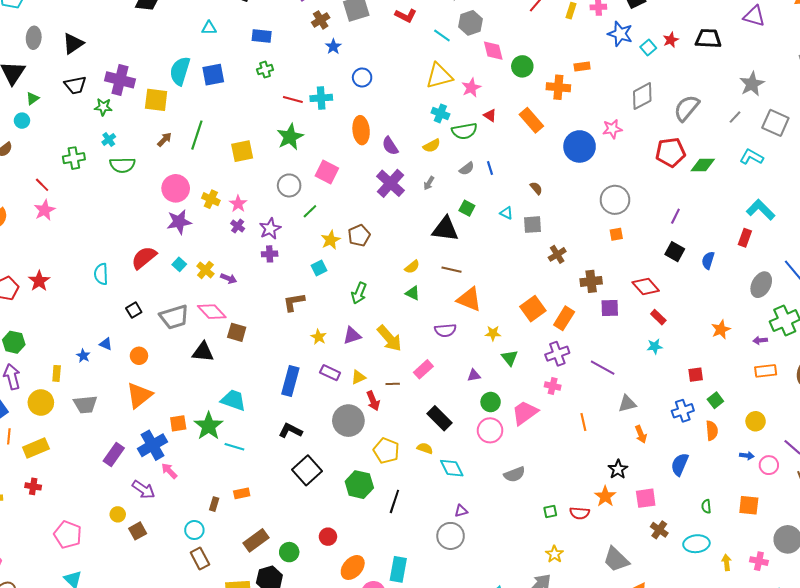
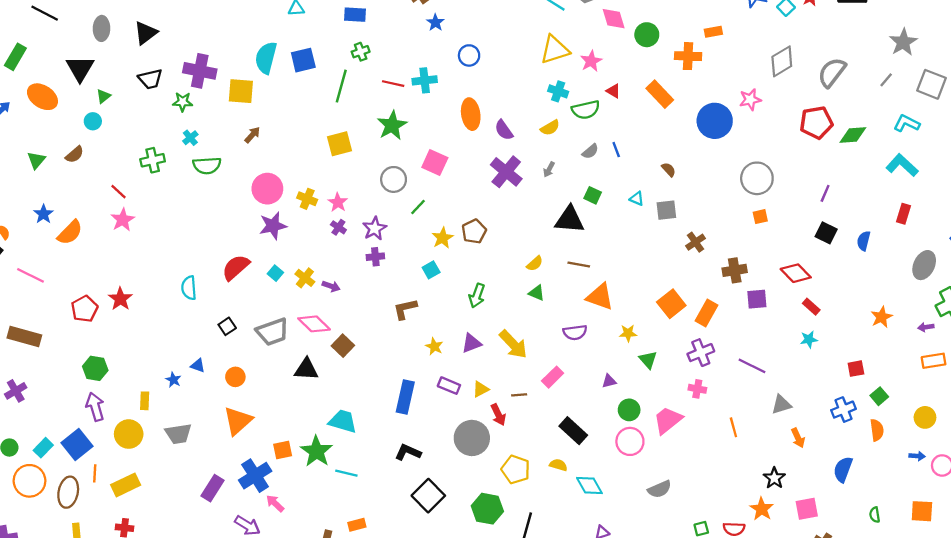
green line: (197, 135) -> (341, 86), moved
cyan L-shape: (761, 210) -> (902, 165), moved
brown square: (237, 332) -> (343, 346), turned 30

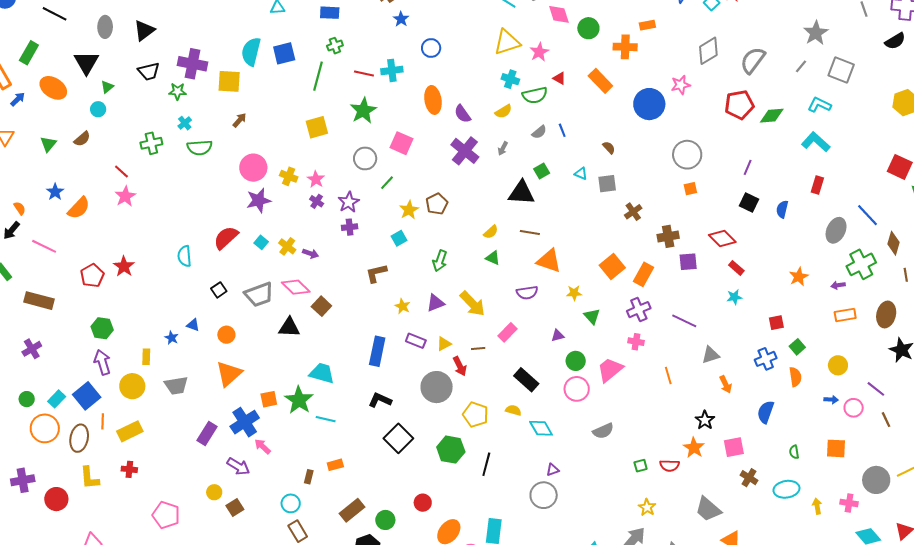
green square: (593, 195) -> (542, 171), turned 35

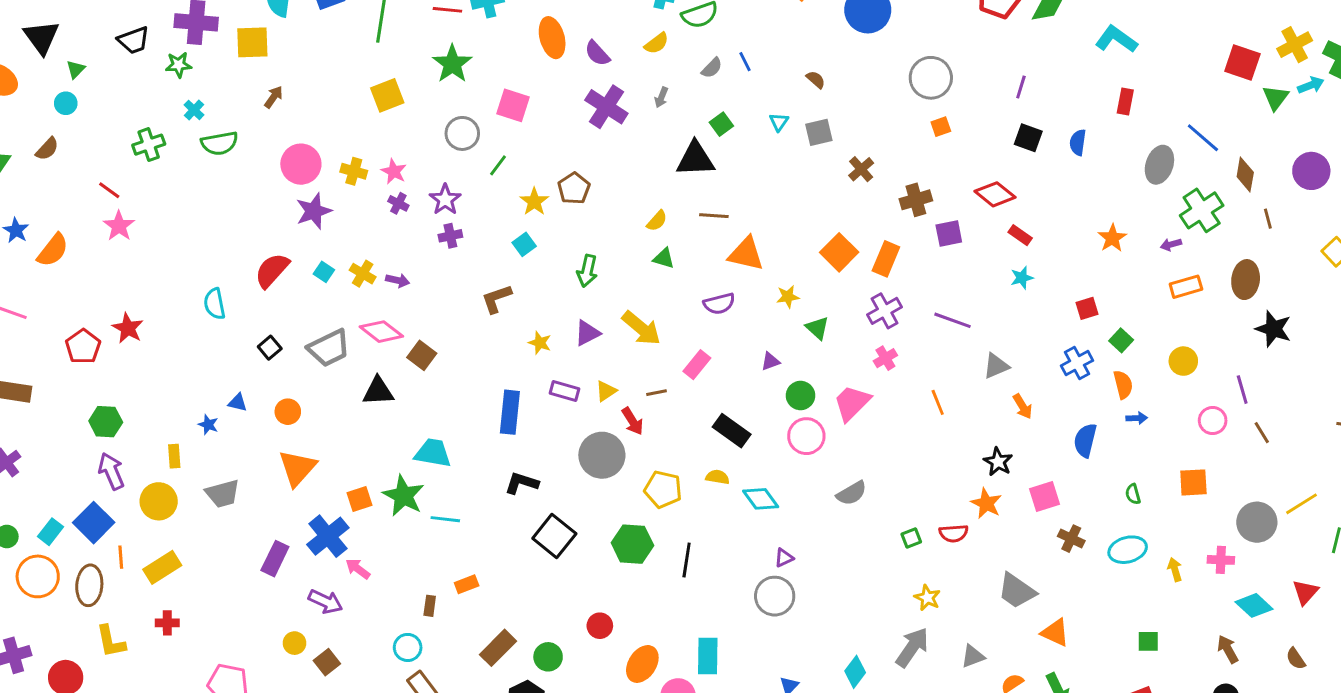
cyan triangle: (581, 174) -> (779, 122), turned 48
pink cross: (636, 342) -> (885, 358), turned -35
purple line: (876, 389) -> (1242, 390), turned 42
blue arrow: (831, 400) -> (1137, 418), moved

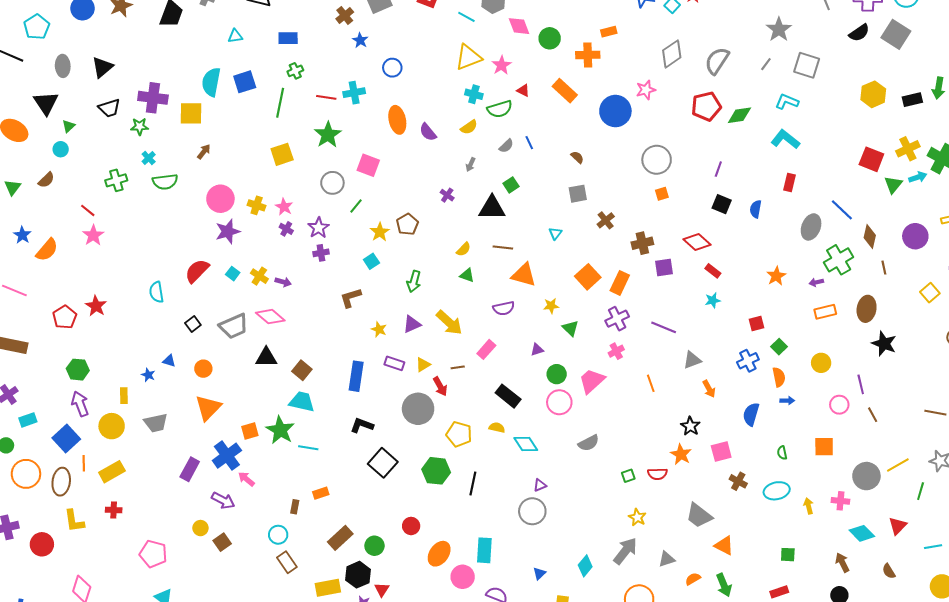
purple cross: (606, 107) -> (447, 195), moved, size x0.5
cyan triangle: (779, 122) -> (555, 233), moved
brown square: (422, 355) -> (302, 370), moved
cyan rectangle: (51, 532) -> (28, 420), moved, turned 30

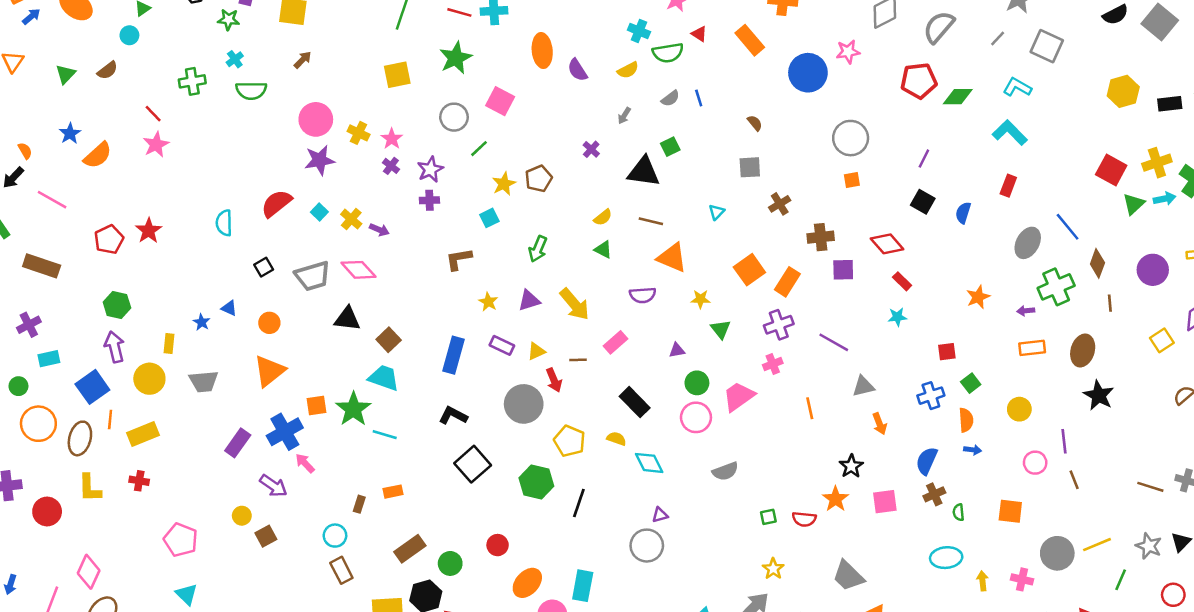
brown cross: (738, 481) -> (934, 494), moved, turned 30

